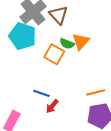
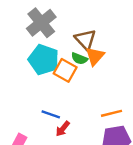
brown triangle: (58, 15) -> (85, 39), moved
cyan pentagon: (22, 36) -> (44, 60), moved

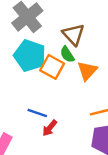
orange triangle: (95, 56) -> (87, 71), moved
green semicircle: (79, 58) -> (67, 54), turned 35

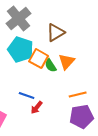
brown triangle: (73, 34) -> (56, 33), turned 42
green semicircle: (67, 54) -> (51, 66), moved

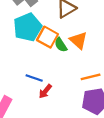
cyan pentagon: (21, 50) -> (28, 27), turned 30
orange triangle: (67, 62) -> (78, 40), turned -30

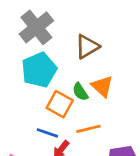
orange square: (47, 37) -> (60, 104), moved
orange line: (91, 77) -> (88, 129), moved

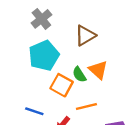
gray cross: (36, 27) -> (41, 19), size x0.7
blue line: (47, 133) -> (34, 111), moved

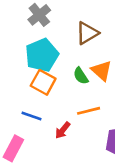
orange square: (62, 85) -> (43, 82), moved

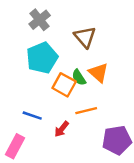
brown triangle: (87, 33) -> (85, 37), turned -40
orange square: (43, 82) -> (64, 85), moved

